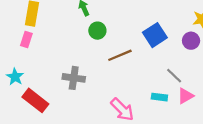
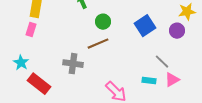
green circle: (97, 31) -> (103, 22), moved
brown line: (120, 55) -> (98, 44), moved

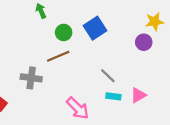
blue square: (145, 26) -> (95, 28), moved
gray line: (162, 62) -> (108, 76), moved

